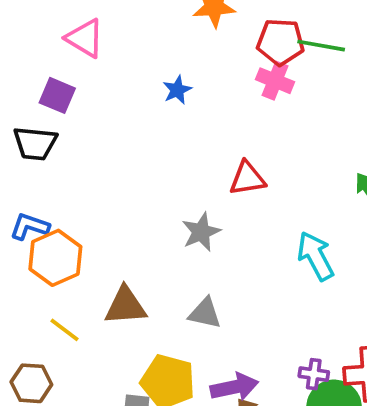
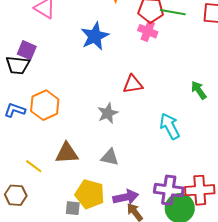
blue star: (177, 90) -> (95, 36), size x1.8
purple square: (57, 95) -> (27, 50), moved
orange hexagon: (55, 258) -> (45, 105), moved
purple cross: (314, 374) -> (169, 190), size x1.8

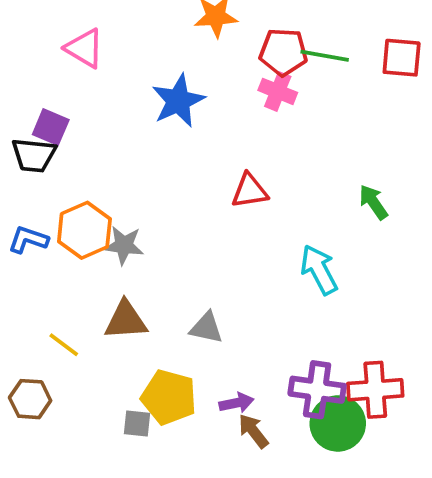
gray star: (108, 113) -> (124, 245), moved, turned 30
purple arrow: (126, 197) -> (236, 403), size x0.7

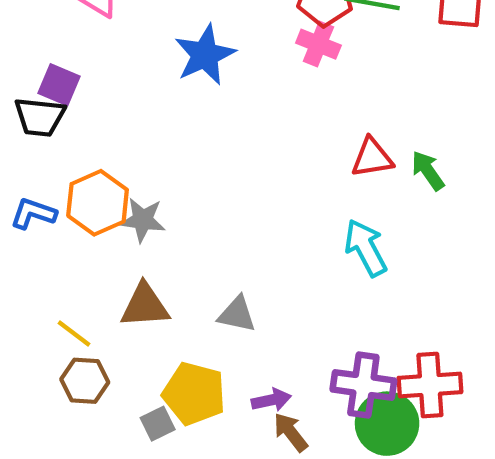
red triangle: (250, 191) -> (372, 158), moved
brown hexagon: (30, 399) -> (85, 381), moved
gray square: (137, 423) -> (158, 424), turned -32

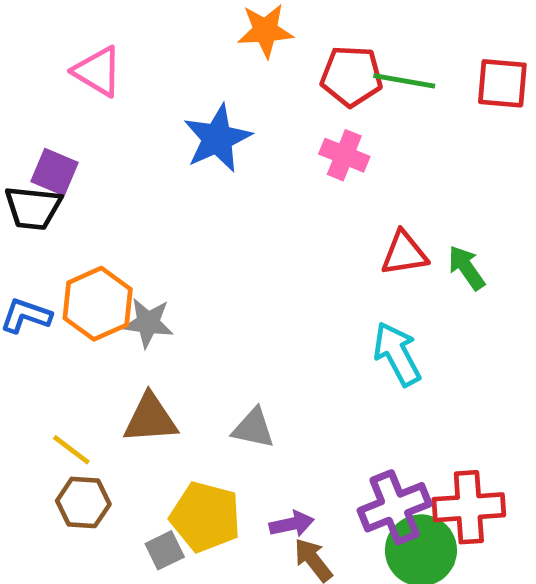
pink cross: (318, 44) -> (344, 155), moved
purple cross: (363, 385) -> (395, 507), turned -30

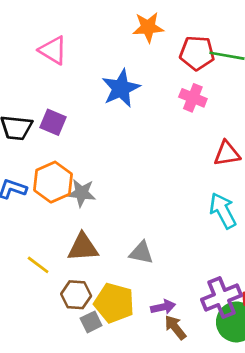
purple square: (55, 172) -> (53, 122), moved
brown hexagon: (83, 502) -> (76, 295), moved

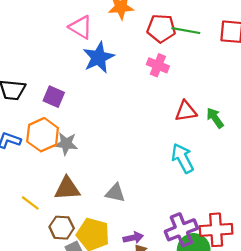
pink triangle: (53, 50) -> (81, 27), moved
purple square: (53, 122) -> (54, 97), moved

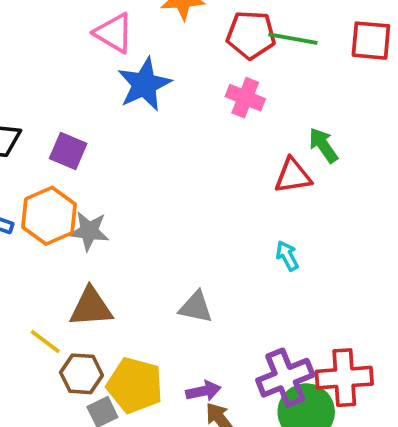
green arrow: (215, 118) -> (323, 145), moved
cyan arrow: (182, 158) -> (287, 256), size x0.6
gray triangle: (115, 193) -> (196, 307), moved
yellow line: (30, 203) -> (45, 341), moved

